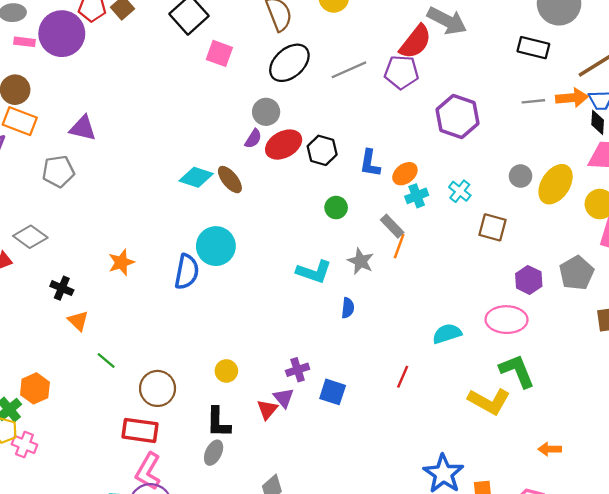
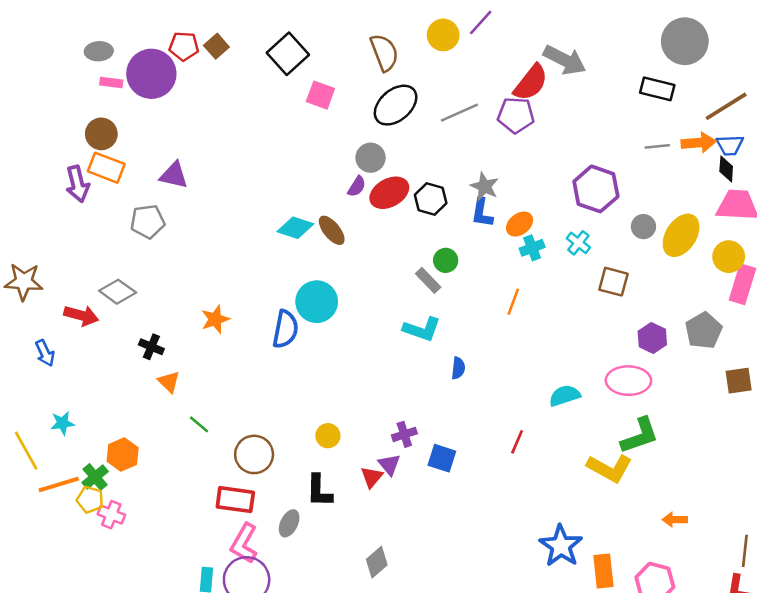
purple hexagon: (457, 116) -> (596, 189), moved
gray rectangle: (392, 226) -> (428, 280), moved
gray star: (361, 261) -> (484, 186), moved
green L-shape: (517, 371) -> (640, 436), turned 93
gray ellipse: (214, 453) -> (289, 523), moved

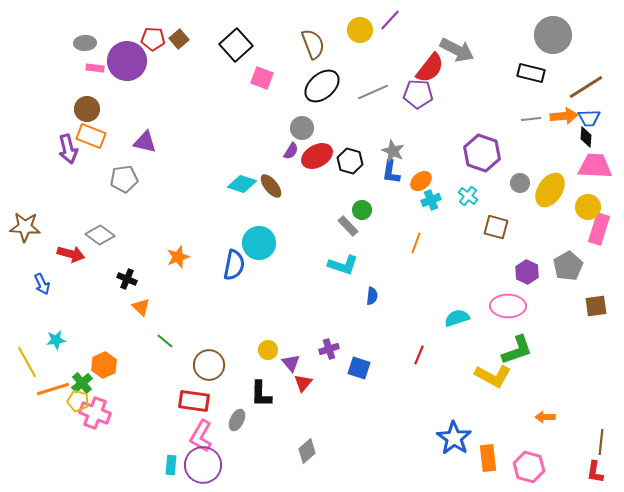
purple triangle: (389, 464) -> (291, 363), moved
pink cross: (111, 515) -> (95, 413), size x1.4

